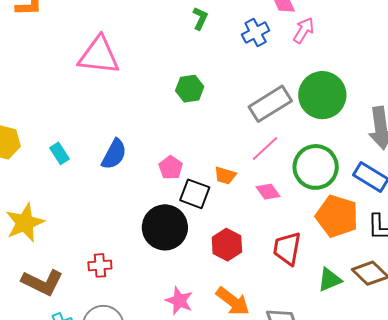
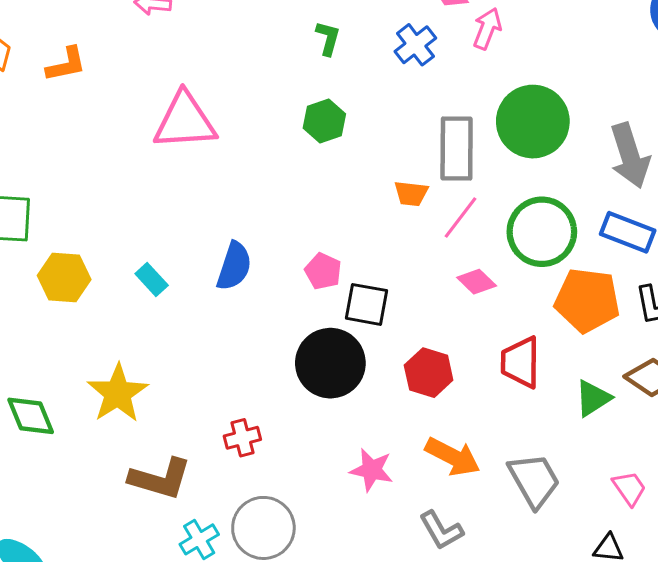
green hexagon: (190, 89) -> (324, 121), moved
gray rectangle: (270, 104) -> (457, 149), turned -48
orange trapezoid: (225, 175) -> (411, 194), moved

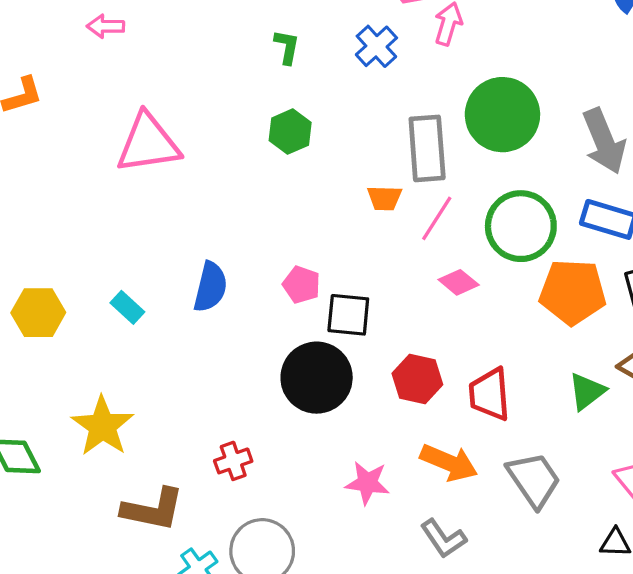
red trapezoid: (520, 362) -> (490, 394), moved

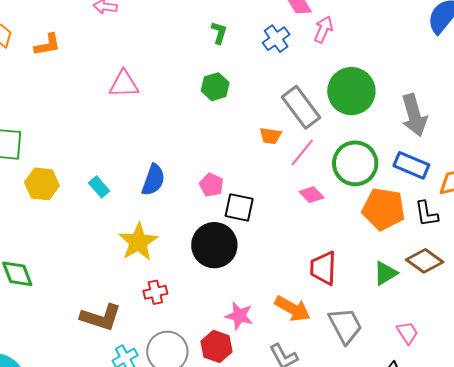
pink triangle: (148, 143) -> (124, 84), size x0.7
gray rectangle: (427, 148) -> (301, 107), turned -39
red hexagon: (417, 379) -> (217, 346), moved
yellow star: (102, 426) -> (138, 242), moved

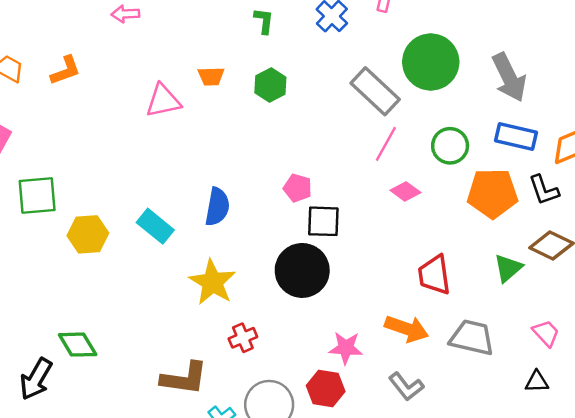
orange trapezoid: (270, 136) -> (211, 76), moved
green circle: (355, 163) -> (450, 146), size x0.7
pink pentagon: (211, 185) -> (298, 188), moved
cyan rectangle: (99, 187) -> (155, 226), size x1.4
gray trapezoid: (345, 326) -> (472, 338), turned -39

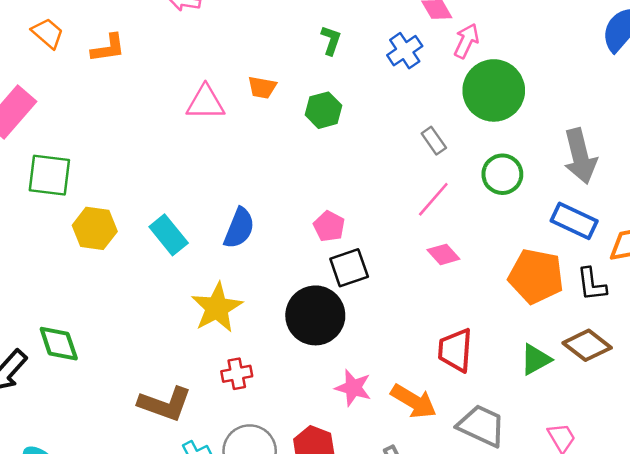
green circle: (431, 62) -> (494, 90), moved
gray rectangle: (375, 91) -> (434, 141), size x0.5
green circle: (450, 146) -> (502, 174), moved
black square: (323, 221) -> (349, 268), turned -33
pink star: (346, 348) -> (353, 388), moved

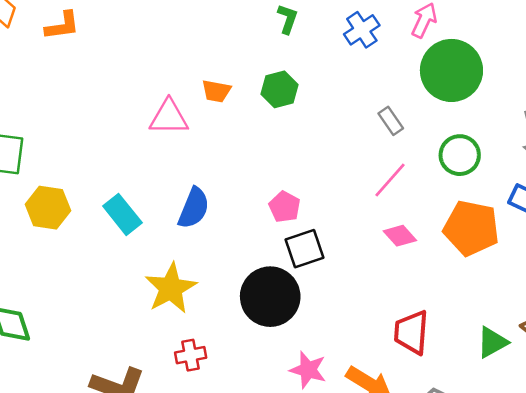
orange trapezoid: (262, 87) -> (216, 91), moved
pink triangle: (205, 103) -> (169, 117), moved
orange pentagon: (536, 276) -> (471, 228), moved

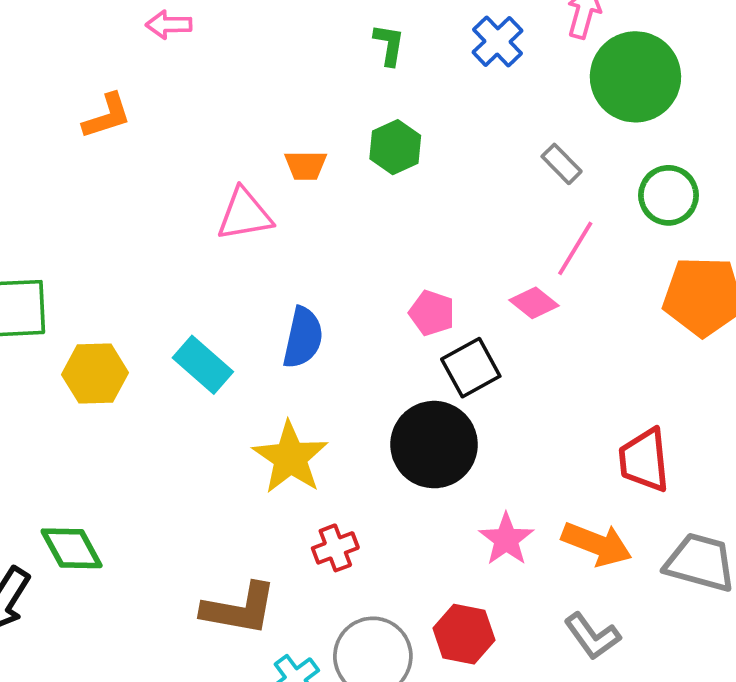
orange L-shape: (62, 26) -> (107, 116), moved
pink diamond: (400, 236) -> (534, 303), moved
pink star: (308, 370) -> (506, 539), turned 30

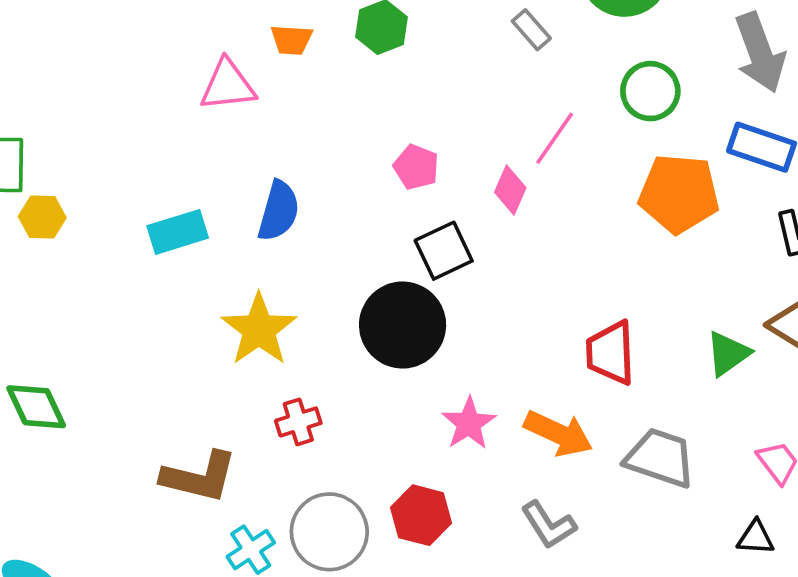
gray rectangle: (562, 164) -> (531, 30), moved
pink diamond: (534, 303) -> (510, 190), turned 72
pink pentagon: (432, 313) -> (416, 167), moved
cyan rectangle: (203, 365) -> (178, 232), turned -62
yellow hexagon: (95, 374) -> (42, 217), moved, size x0.7

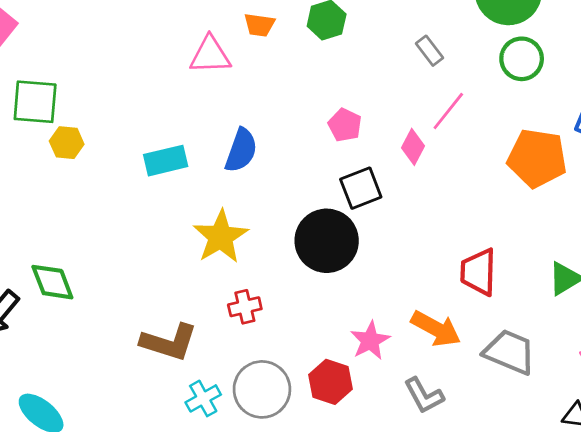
gray rectangle: (531, 30) -> (430, 51), moved
green circle: (650, 91) -> (522, 59), moved
pink star: (469, 423) -> (370, 340), moved

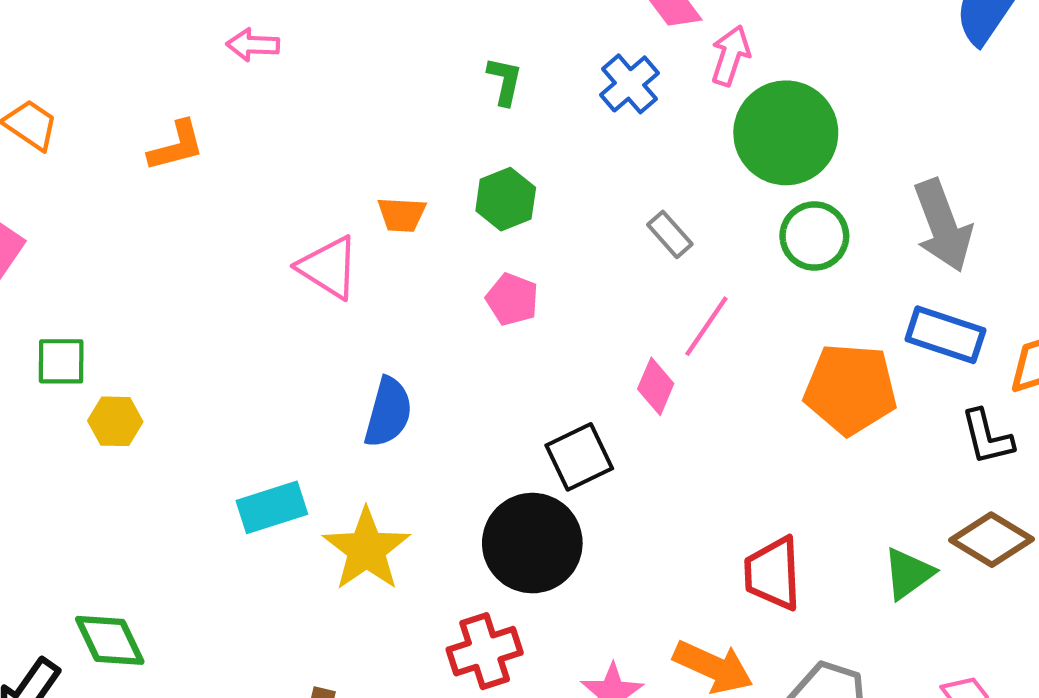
pink triangle: (210, 55) -> (329, 267), turned 39
green square: (35, 102) -> (61, 361), size x0.7
pink pentagon: (345, 125) -> (512, 299), moved
cyan rectangle: (166, 161) -> (272, 507), moved
red cross: (245, 307) -> (485, 651), moved, size x1.4

